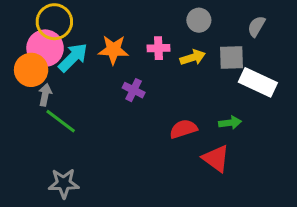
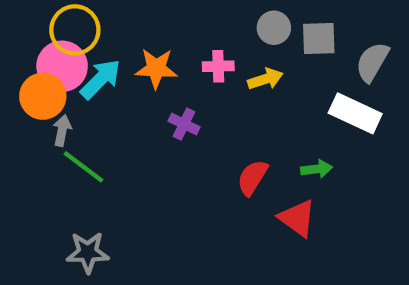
gray semicircle: (256, 26) -> (372, 62), moved, size x1.4
gray square: (232, 57) -> (319, 38), moved
red semicircle: (183, 129) -> (252, 178), turned -40

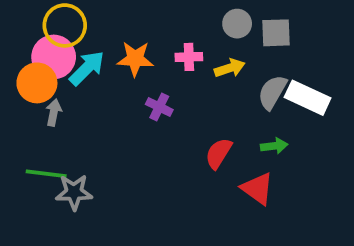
gray semicircle: (372, 62) -> (272, 92), moved
green line: (83, 167) -> (46, 174), moved, turned -30
gray star: (88, 252) -> (74, 192), moved

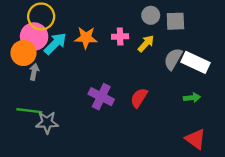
yellow arrow: (230, 68) -> (146, 44), turned -30
purple cross: (159, 107) -> (101, 97), moved, size x1.5
green arrow: (274, 146) -> (192, 98), moved
red triangle: (257, 189) -> (195, 139), moved

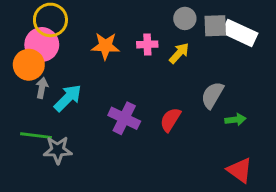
cyan arrow: (55, 44) -> (68, 98), moved
gray semicircle: (173, 59) -> (212, 95), moved
white rectangle: (195, 62) -> (240, 33), moved

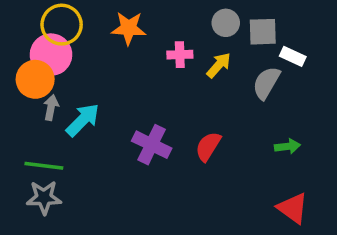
white rectangle: (240, 33) -> (293, 56), moved, size x0.6
orange star: (105, 46) -> (129, 28), moved
gray semicircle: (212, 95) -> (266, 83), moved
gray star: (58, 150) -> (44, 198), moved

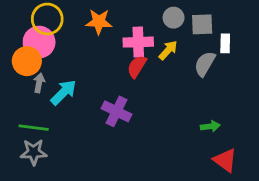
pink cross: (180, 55) -> (138, 42), size x1.5
white rectangle: (293, 56) -> (225, 43), turned 66
red semicircle: (208, 146) -> (137, 67), moved
green arrow: (287, 146) -> (210, 126), moved

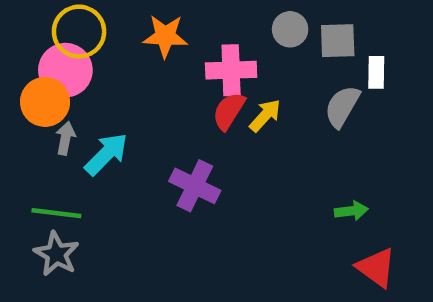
yellow arrow: (168, 50) -> (265, 116), moved
gray star: (34, 152) -> (56, 254), turned 30

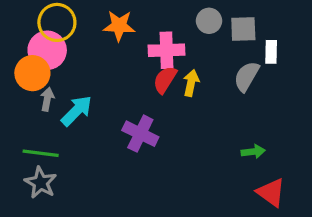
yellow arrow: (265, 116) -> (191, 83), turned -30

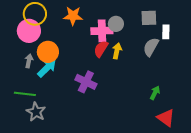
gray circle: (209, 21) -> (116, 24), moved
orange circle: (32, 73) -> (48, 52), moved
green arrow: (253, 152) -> (155, 93), turned -56
gray star: (41, 183) -> (36, 112), moved

